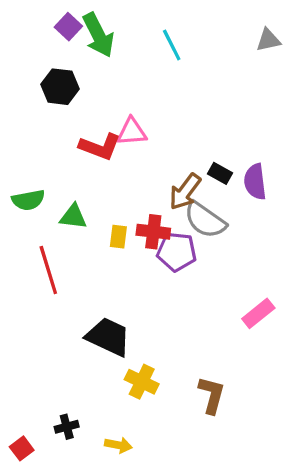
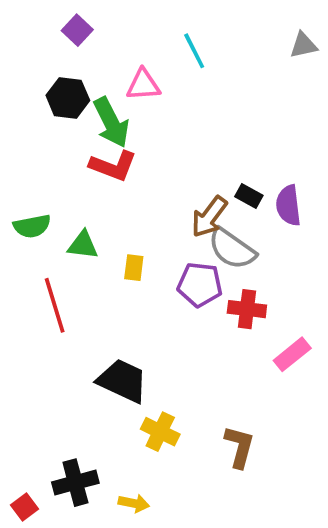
green arrow: (98, 35) -> (111, 122), moved
pink triangle: (132, 132) -> (143, 85), moved
red cross: (153, 232) -> (247, 309), moved
black cross: (67, 427) -> (75, 483), size x1.6

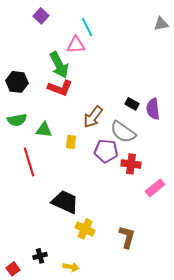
cyan line: (194, 51) -> (87, 27), moved
black hexagon: (68, 98) -> (17, 82), moved
brown arrow: (209, 217) -> (93, 117), moved
black cross: (75, 483) -> (40, 256), size x0.6

